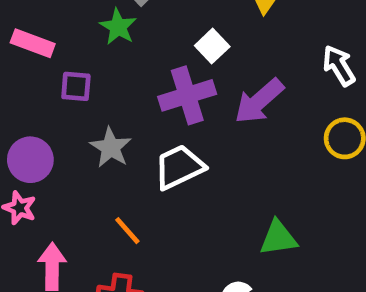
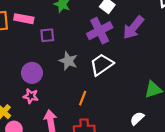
orange line: (127, 231) -> (83, 98), turned 72

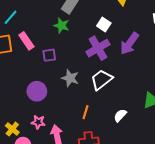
pink rectangle: (24, 19) -> (26, 41), turned 48
pink star: (31, 96) -> (38, 122), moved
white semicircle: (137, 118) -> (120, 115), moved

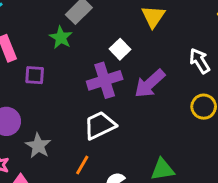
gray star: (70, 78) -> (38, 146), moved
orange line: (86, 112) -> (82, 165), moved

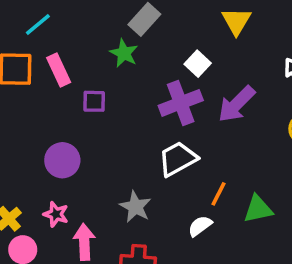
gray star: (38, 146) -> (135, 207), moved
orange line: (82, 165) -> (219, 194), moved

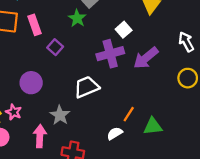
purple square: (94, 101) -> (55, 47), turned 35
white trapezoid: (178, 159) -> (86, 87), moved
gray star: (135, 207) -> (60, 115), moved
pink star: (56, 214) -> (14, 112), moved

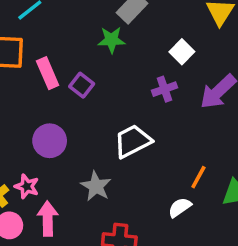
green star: (77, 18) -> (111, 40), turned -30
pink rectangle: (34, 25) -> (48, 73), moved
purple cross: (110, 54) -> (165, 89), size x0.6
pink arrow: (40, 136) -> (48, 219), moved

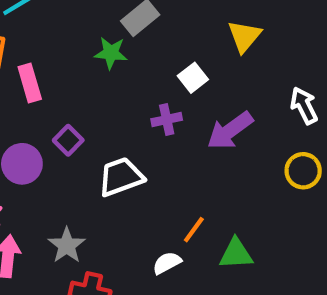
purple square: (82, 85) -> (68, 140), moved
gray star: (96, 186) -> (67, 245), moved

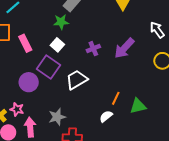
white square: (193, 78) -> (57, 45), moved
purple square: (68, 140) -> (49, 67), size x1.6
gray star: (67, 245) -> (57, 117), turned 30

